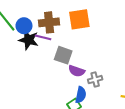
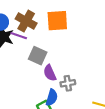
brown cross: (49, 22) -> (26, 21), turned 30
purple semicircle: (77, 71) -> (50, 73), turned 42

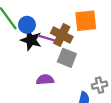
brown cross: (26, 21) -> (62, 35), moved
purple semicircle: (50, 73) -> (45, 80), moved, turned 112

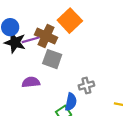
orange square: (86, 21) -> (70, 21), turned -35
purple line: (47, 38) -> (31, 40), turned -30

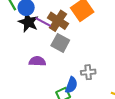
purple line: (31, 40) -> (43, 22), turned 35

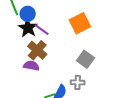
brown cross: (58, 21) -> (37, 50), moved
gray square: (60, 43) -> (86, 59), moved

